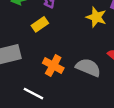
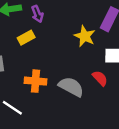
orange cross: (53, 66) -> (36, 81), turned -30

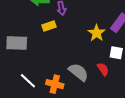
orange cross: (36, 81) -> (55, 84), moved

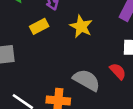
yellow star: (97, 33) -> (81, 26), moved

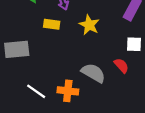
yellow rectangle: (39, 26) -> (52, 24), turned 35

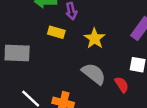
gray semicircle: (93, 73) -> (94, 74), moved

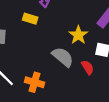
yellow star: (95, 38) -> (78, 35), moved

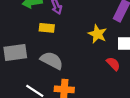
gray semicircle: (63, 57) -> (52, 60), moved

